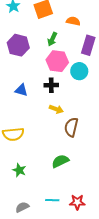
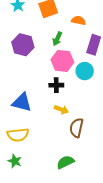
blue triangle: (21, 90) -> (22, 102), moved, size x1.5
green star: (19, 170) -> (15, 161), moved

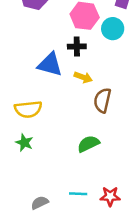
blue triangle: (22, 102) -> (50, 64), moved

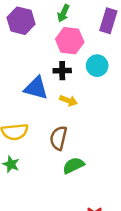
cyan circle: (113, 29) -> (97, 66), moved
brown semicircle: (102, 100) -> (58, 138), moved

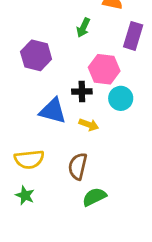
purple hexagon: (21, 21) -> (36, 55), moved
pink hexagon: (70, 41) -> (104, 69), moved
cyan circle: (97, 66) -> (121, 98), moved

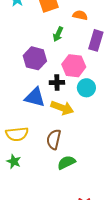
purple hexagon: (36, 55) -> (35, 58), moved
yellow arrow: (89, 125) -> (62, 108), size x1.5

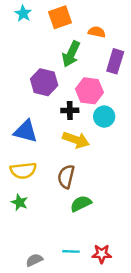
green arrow: (58, 34) -> (71, 54), size x1.5
blue triangle: (35, 97) -> (26, 131), moved

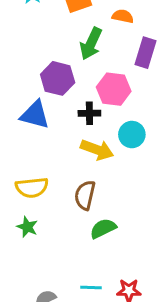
cyan circle: (104, 117) -> (132, 135), moved
blue triangle: (26, 131) -> (35, 115), moved

